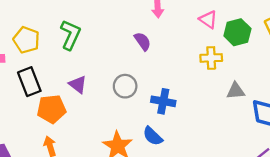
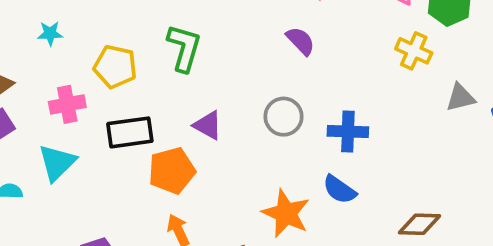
yellow cross: (211, 58) -> (414, 51), turned 35
black rectangle: (29, 82) -> (130, 132), turned -68

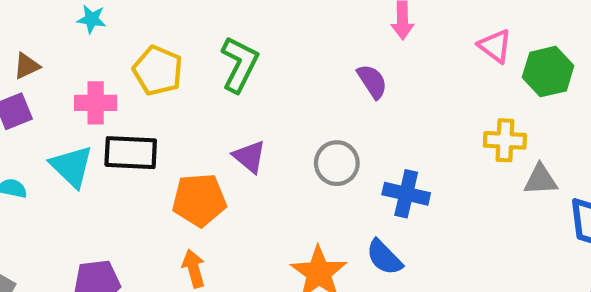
yellow cross: (414, 51) -> (505, 140), moved, turned -32
black rectangle: (130, 132) -> (131, 153), moved
cyan triangle: (57, 163) -> (72, 166), turned -42

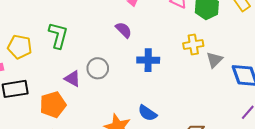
gray circle: (337, 163) -> (98, 68), moved
gray triangle: (540, 180) -> (214, 60), turned -30
blue cross: (406, 194) -> (148, 60), moved

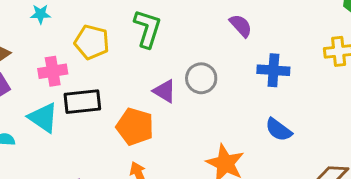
orange pentagon: (53, 105) -> (135, 127), turned 30
blue semicircle: (147, 113) -> (279, 130), moved

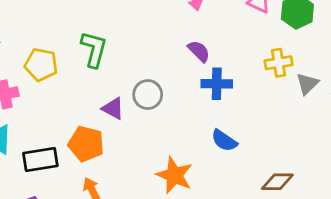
purple semicircle: (241, 26) -> (199, 51), moved
black rectangle: (82, 102) -> (40, 159), moved

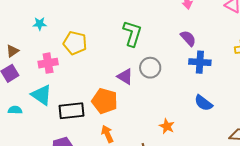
green L-shape: (94, 49) -> (132, 33), moved
orange star: (174, 175) -> (167, 126), size x0.6

